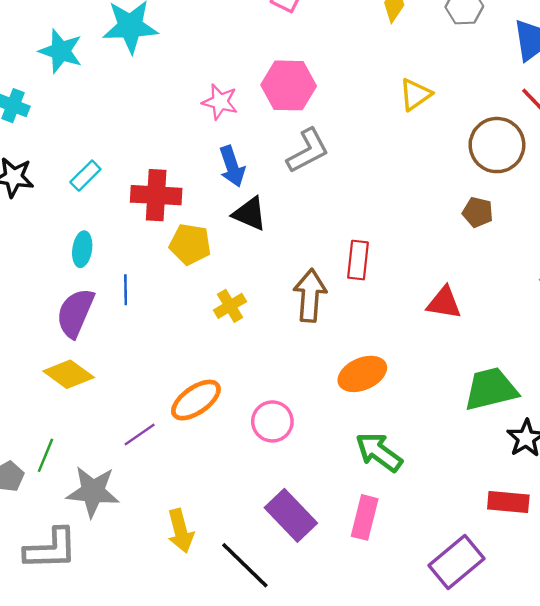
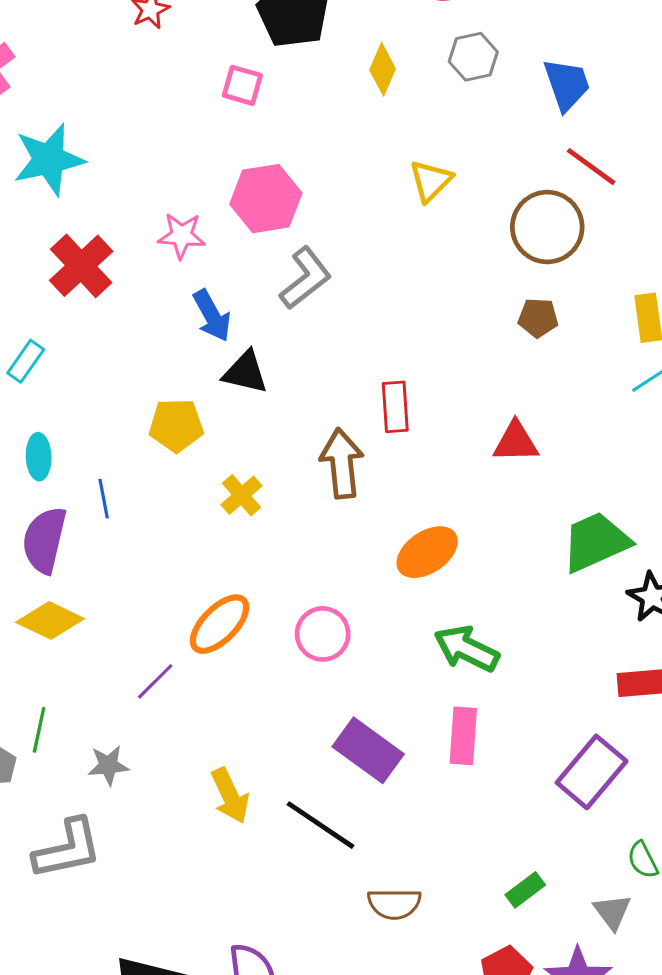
red cross: (156, 195) -> (81, 266), moved, turned -36
gray star: (93, 491) -> (108, 765), size x0.6

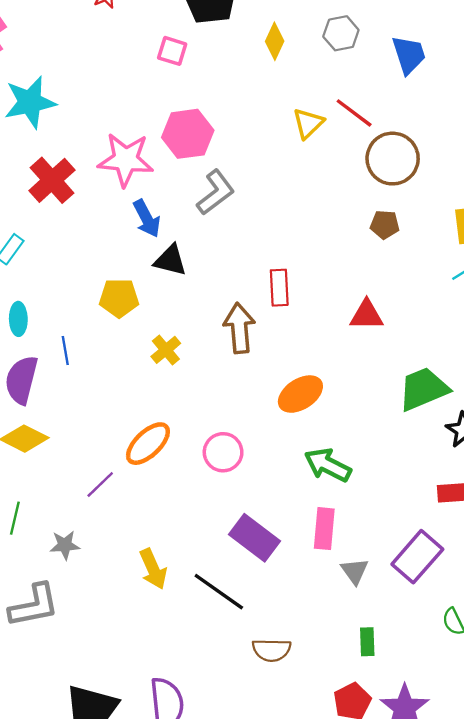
red line: (591, 167) -> (354, 113), moved
pink star: (181, 236) -> (126, 160), size x1.6
green rectangle: (525, 890) -> (367, 642), turned -56
gray triangle: (612, 912) -> (355, 571), moved

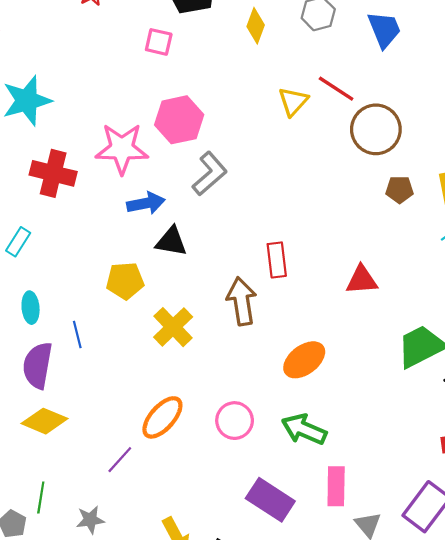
red cross: (52, 180) -> (53, 173), turned -30
blue arrow: (147, 219) -> (146, 203), turned -69
brown pentagon: (385, 225) -> (400, 189), moved
yellow cross: (166, 350) -> (173, 327), size x1.4
green arrow: (328, 465) -> (304, 429), moved

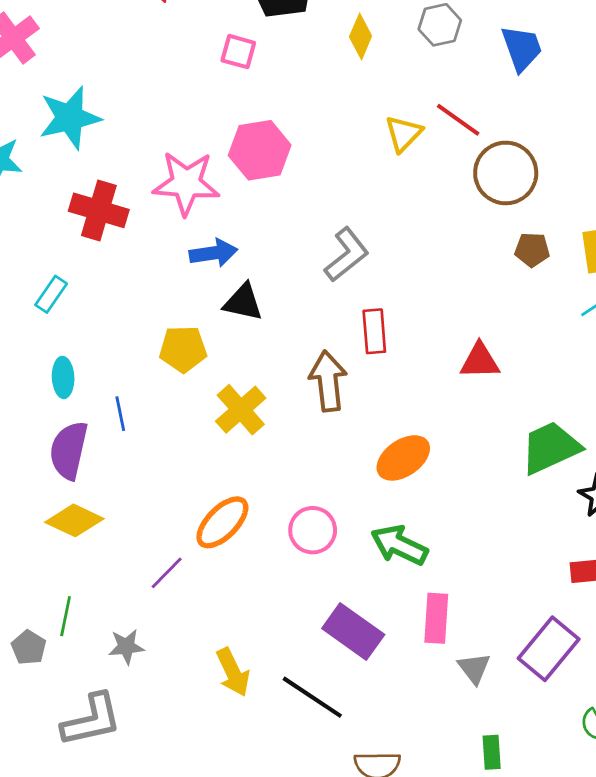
gray L-shape: (210, 174) -> (347, 255), moved

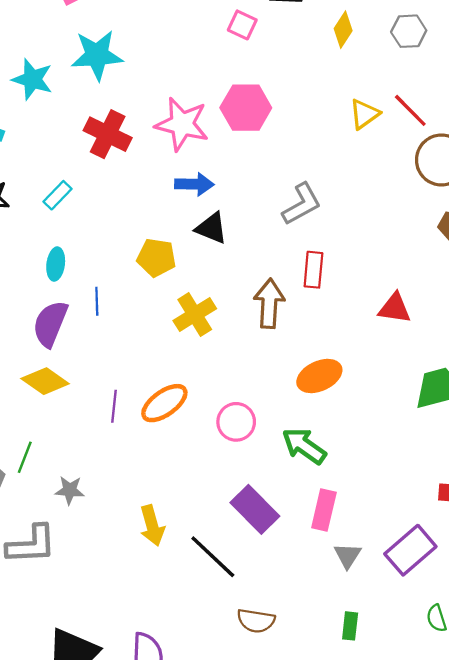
purple line: (167, 573) -> (114, 406), moved, turned -48

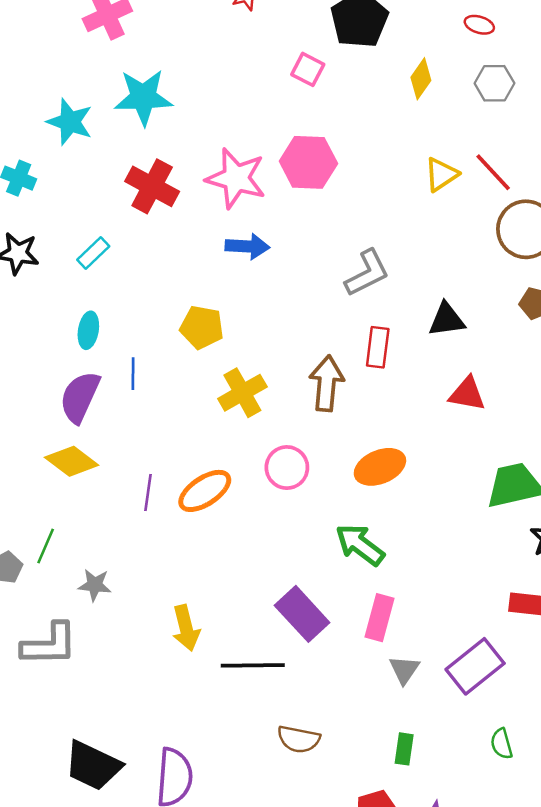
black triangle: (211, 228) -> (447, 320), moved, turned -32
pink circle: (236, 422) -> (287, 468), moved
black line: (213, 557) -> (253, 665), turned -46

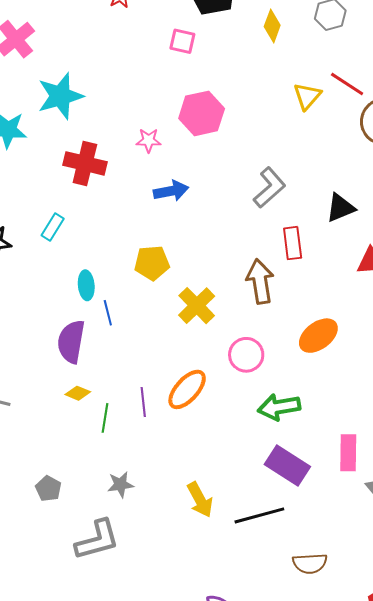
pink star: (236, 178) -> (149, 140), size x0.5
cyan ellipse: (88, 330) -> (86, 285), moved
yellow diamond: (72, 461) -> (78, 393), size x0.6
green arrow: (360, 545) -> (279, 407), moved, turned -33
green line: (46, 546) -> (105, 418), moved

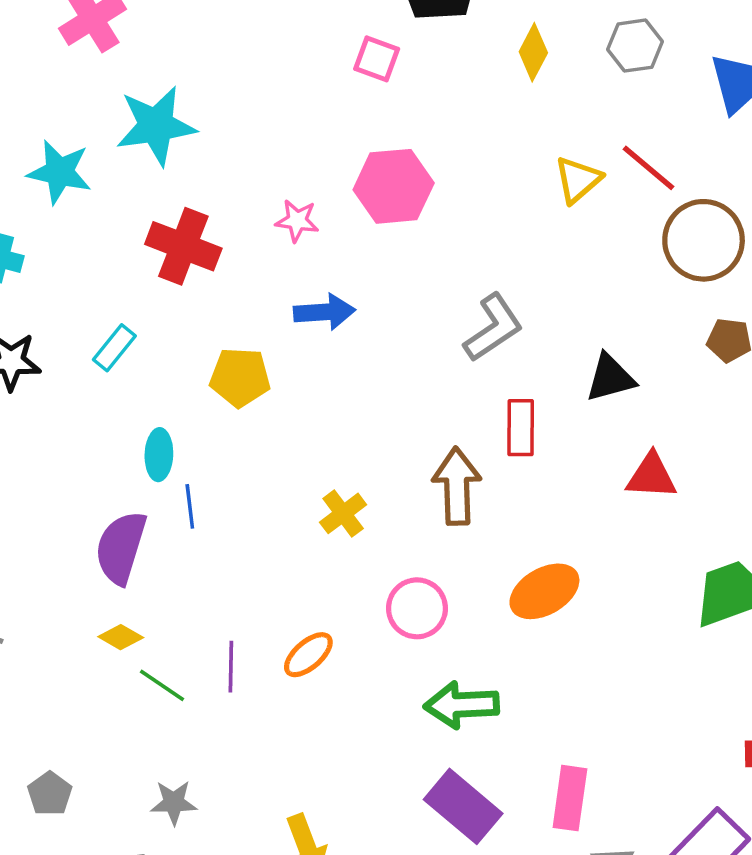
yellow pentagon: (152, 263) -> (240, 377), moved
yellow cross: (197, 306) -> (343, 513), size x0.7
orange ellipse: (187, 389) -> (308, 655), size x0.7
green line: (105, 418) -> (162, 685), turned -72

